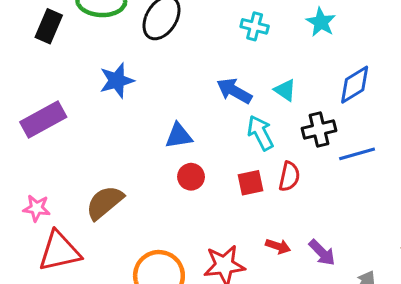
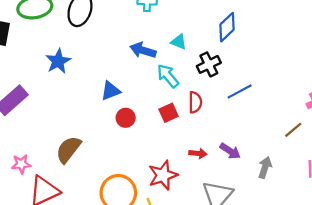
blue line: (357, 154) -> (240, 91), moved

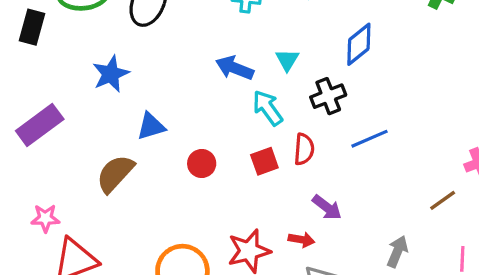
cyan triangle: (179, 42) -> (287, 60), turned 35
blue triangle: (111, 91) -> (151, 126), moved
brown semicircle: (68, 149) -> (115, 174), moved
purple arrow: (230, 151) -> (327, 207), moved
red arrow: (198, 153) -> (301, 240), moved

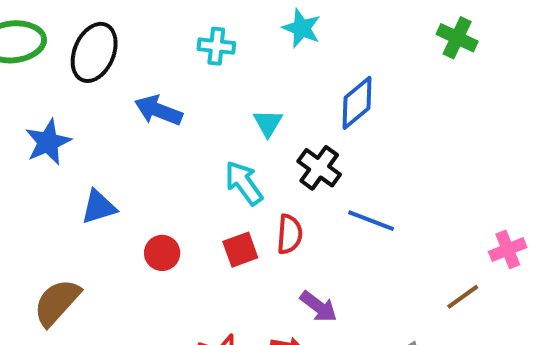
blue arrow: (235, 68) -> (158, 110), moved
black cross: (328, 96) -> (319, 168), turned -32
blue line: (370, 139) -> (371, 221), turned 45
brown semicircle: (115, 174) -> (57, 302), moved

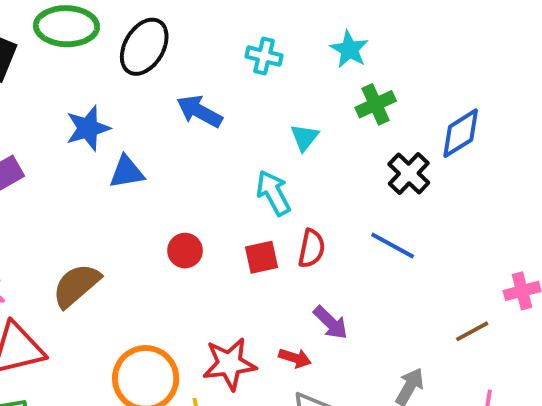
green cross: (457, 38) -> (376, 104), moved, turned 33
blue diamond: (357, 103) -> (461, 133), moved
black cross: (319, 168) -> (409, 173), moved
blue triangle: (99, 207) -> (127, 172), moved

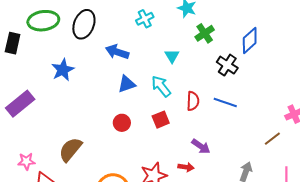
cyan cross: (264, 56) -> (145, 19), turned -30
blue triangle: (127, 172) -> (127, 84), moved
red semicircle: (311, 248) -> (193, 101), moved

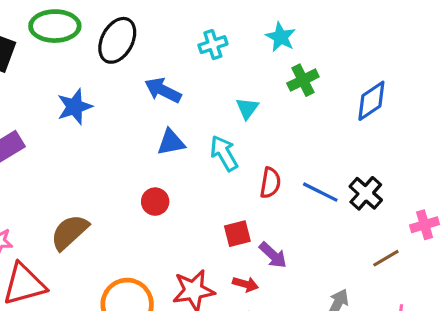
black cross: (227, 65) -> (366, 193), moved
red square: (161, 120) -> (237, 234), moved

